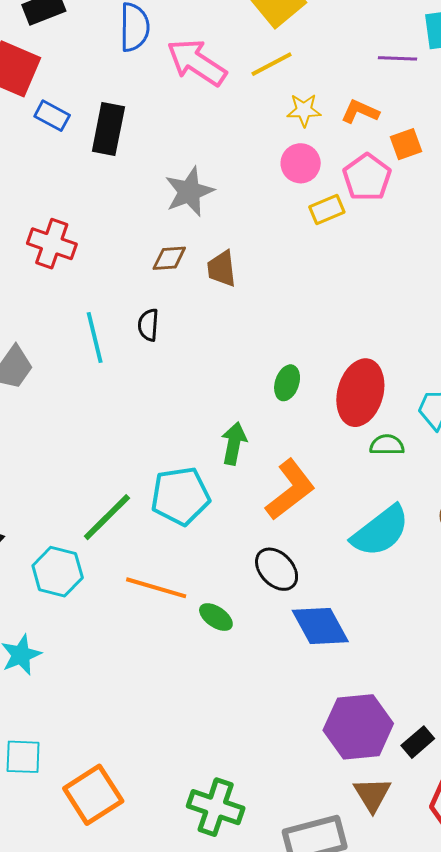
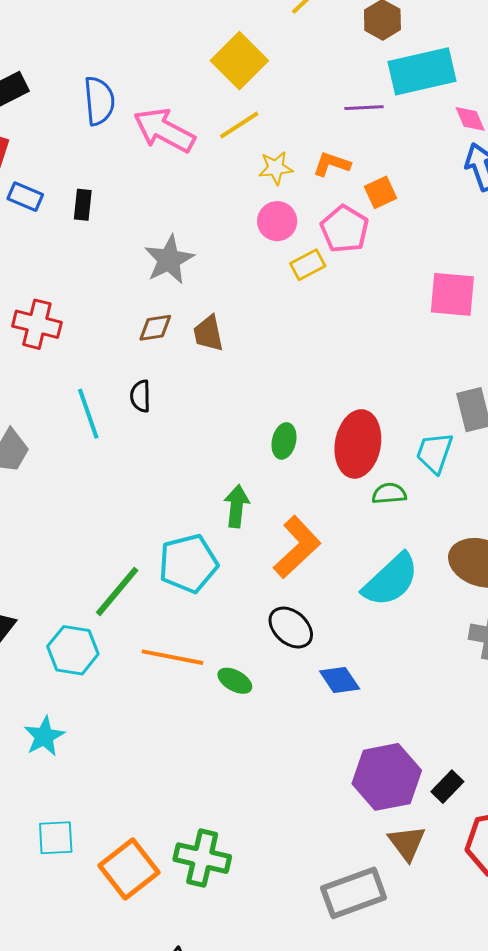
black rectangle: (108, 129) -> (83, 205), size x0.6
blue diamond: (320, 626) -> (340, 680), size x0.7
green cross: (216, 807) -> (202, 858), moved

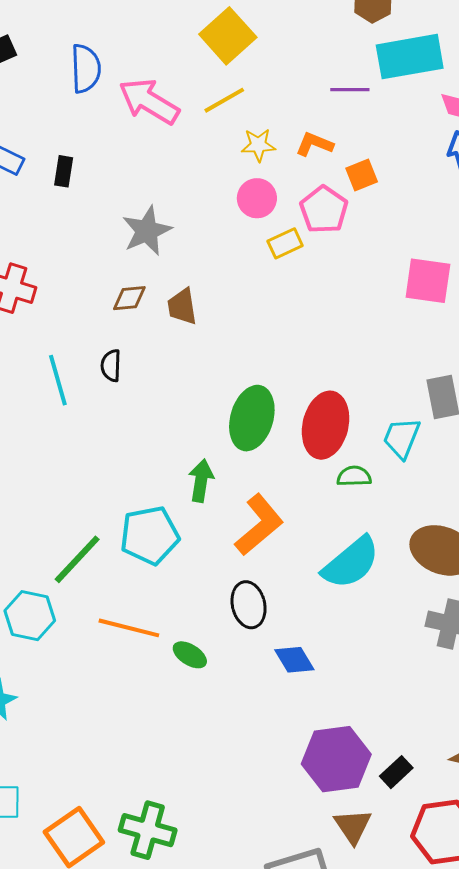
green ellipse: (284, 441) -> (252, 418), size x1.8
black ellipse: (291, 628) -> (249, 605), turned 33

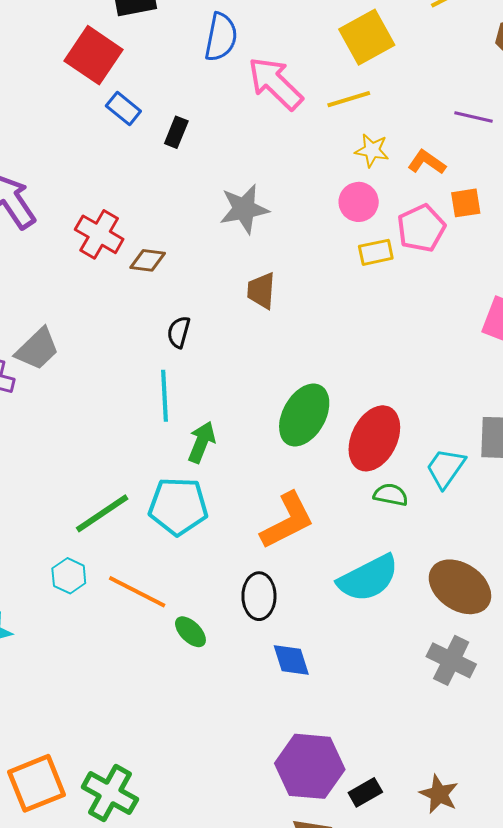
brown diamond: (129, 298) -> (148, 260), moved
cyan line: (58, 380) -> (164, 396), moved
green arrow: (201, 481) -> (202, 442), moved
cyan hexagon: (30, 616) -> (69, 576), moved, size x0.7

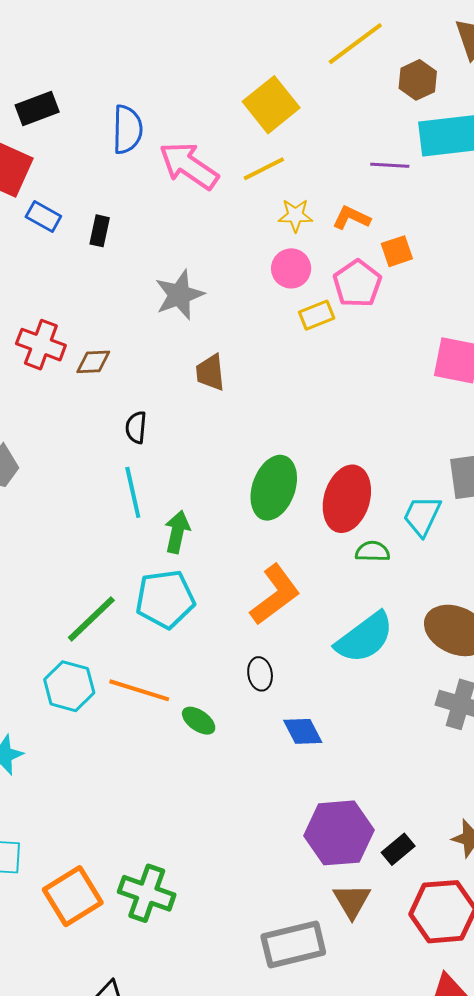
cyan hexagon: (69, 576) -> (69, 686), size x1.4
black ellipse: (259, 596) -> (260, 674), size x0.7

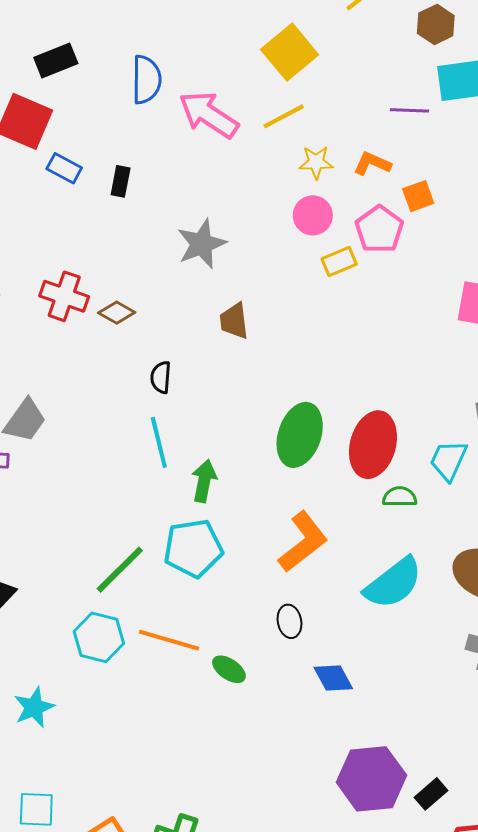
brown diamond: (93, 362) -> (117, 313), turned 33

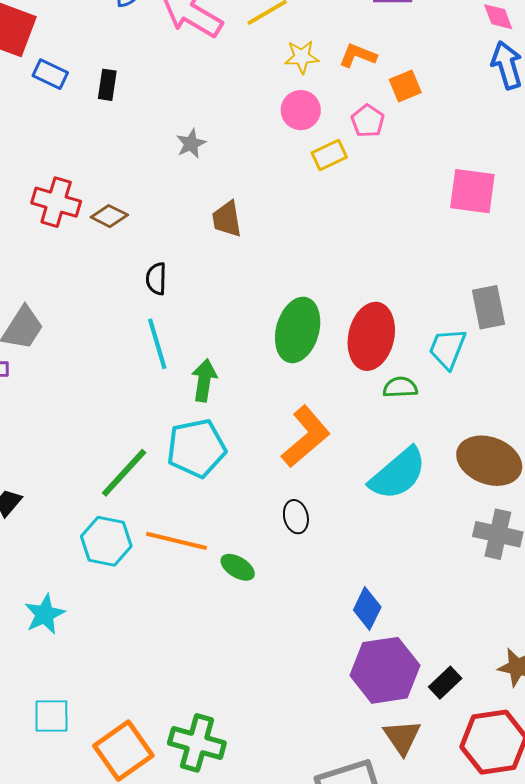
pink pentagon: (379, 229) -> (368, 121), size x0.7
gray star: (202, 244) -> (191, 144), size x0.6
blue diamond: (333, 678) -> (367, 608), moved, turned 57

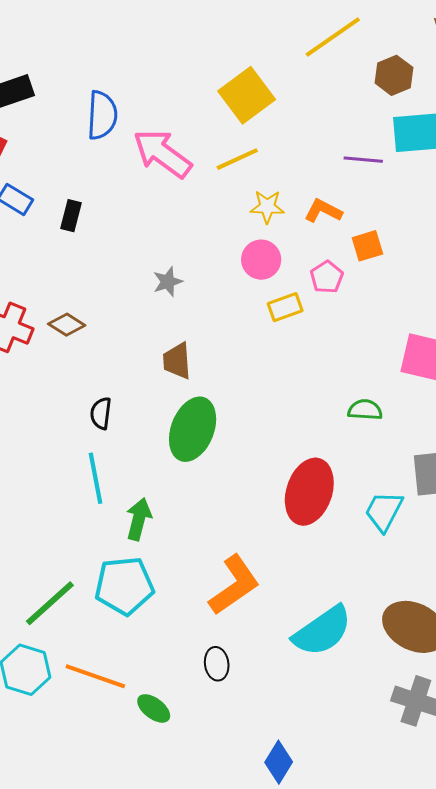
gray star: (191, 144) -> (168, 282), moved
brown diamond: (109, 216) -> (67, 325), moved
green ellipse: (298, 330) -> (193, 429), moved
green semicircle: (400, 387) -> (365, 410), moved

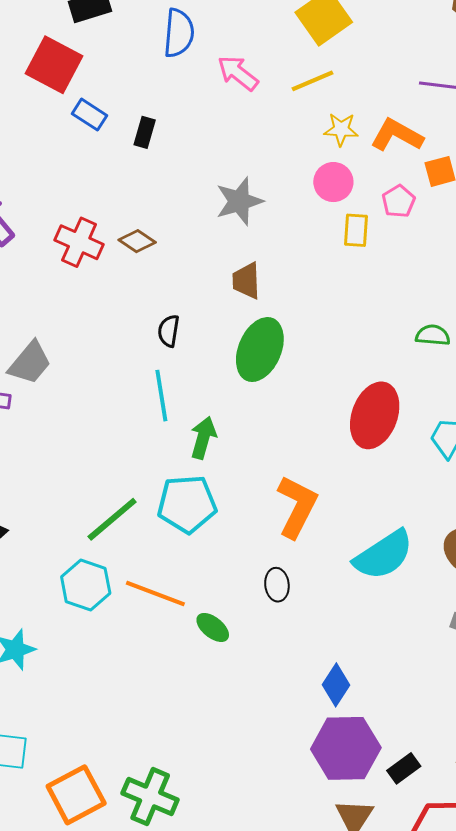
pink arrow: (162, 154) -> (238, 73), size x0.7
orange L-shape: (323, 211) -> (397, 135), size x1.4
gray star: (168, 282) -> (239, 201), size x1.6
yellow rectangle: (285, 307) -> (356, 230), turned -68
orange L-shape: (234, 585) -> (297, 507), turned -30

